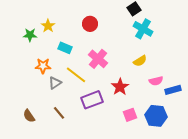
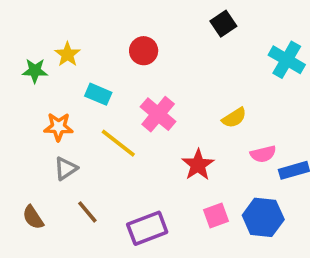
cyan cross: (143, 29) -> (287, 60), moved
gray triangle: (55, 83) -> (66, 168), moved
purple rectangle: (92, 100) -> (147, 228), moved

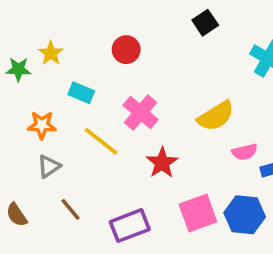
yellow semicircle: (234, 118) -> (216, 116), size x1.5
red star: (198, 165) -> (162, 163), moved
pink square: (216, 216) -> (198, 213), size x1.5

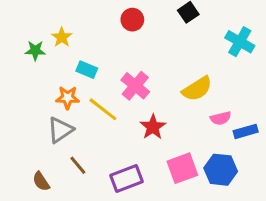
red circle: (126, 50) -> (132, 20), moved
orange star: (42, 125) -> (68, 98), moved
gray triangle: (49, 166) -> (60, 130), size x1.4
brown semicircle: (17, 215) -> (41, 181), moved

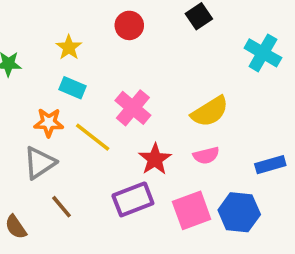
yellow star: (62, 37) -> (69, 47), moved
pink semicircle: (221, 118) -> (206, 155), moved
purple rectangle: (126, 179) -> (133, 199), moved

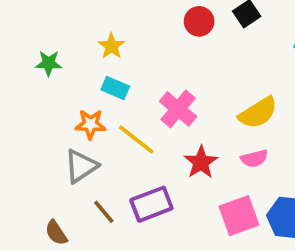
red circle: (129, 25) -> (199, 21), moved
purple rectangle: (133, 199) -> (151, 204), moved

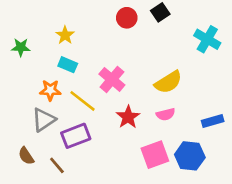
purple rectangle: (151, 204) -> (76, 136), moved
brown line: (104, 212) -> (57, 165), moved
brown semicircle: (56, 233) -> (26, 156), moved

